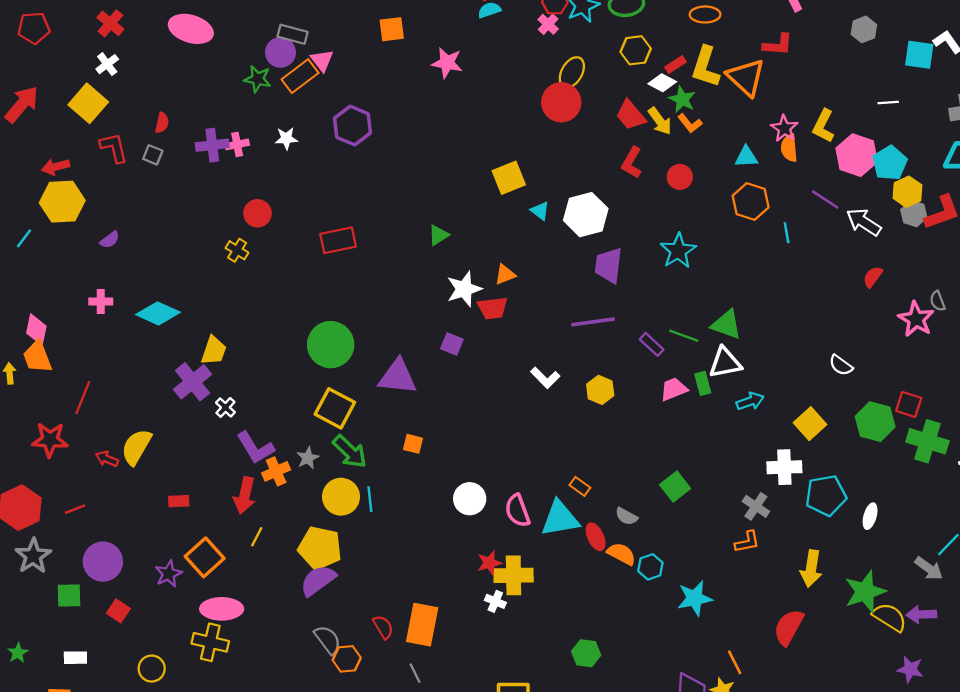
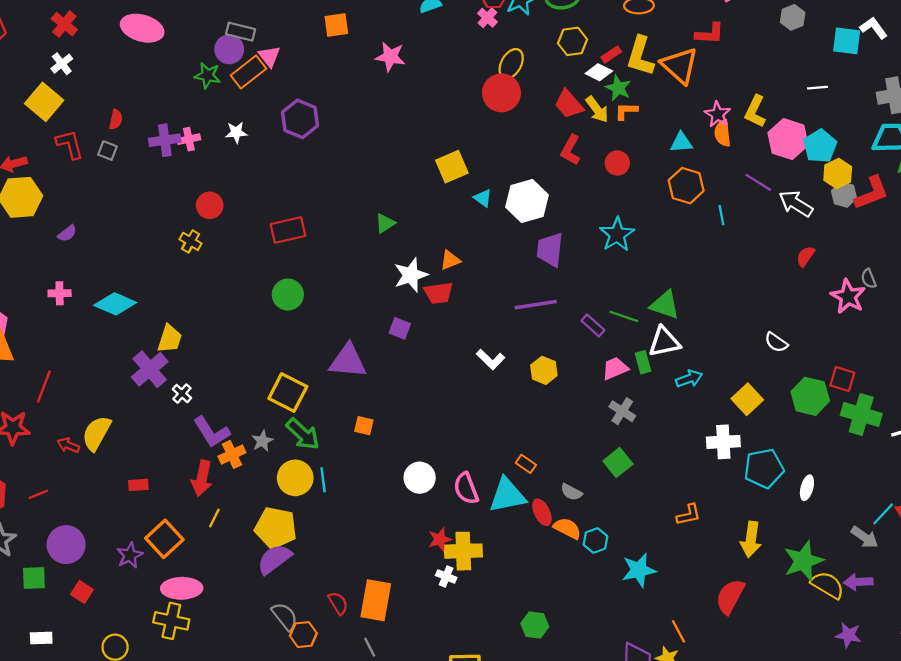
orange L-shape: (690, 123) -> (626, 111), turned 130
green circle: (331, 345) -> (288, 295), moved, size x0.7
gray cross: (756, 506) -> (622, 411), moved

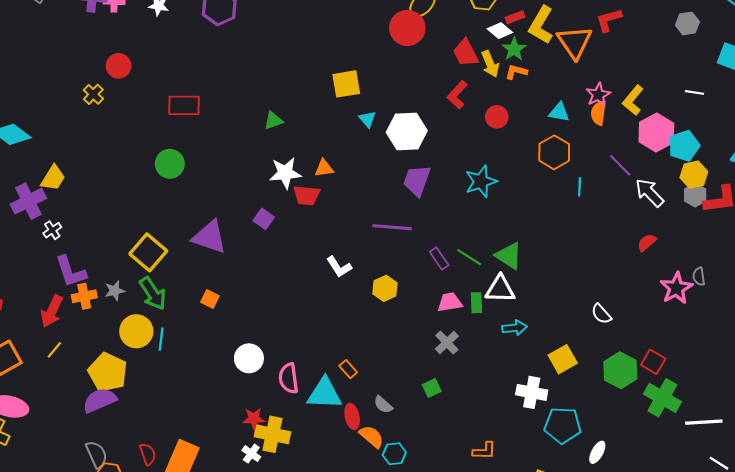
red L-shape: (710, 34) -> (609, 20), turned 148
green square: (618, 462) -> (432, 388), size x0.7

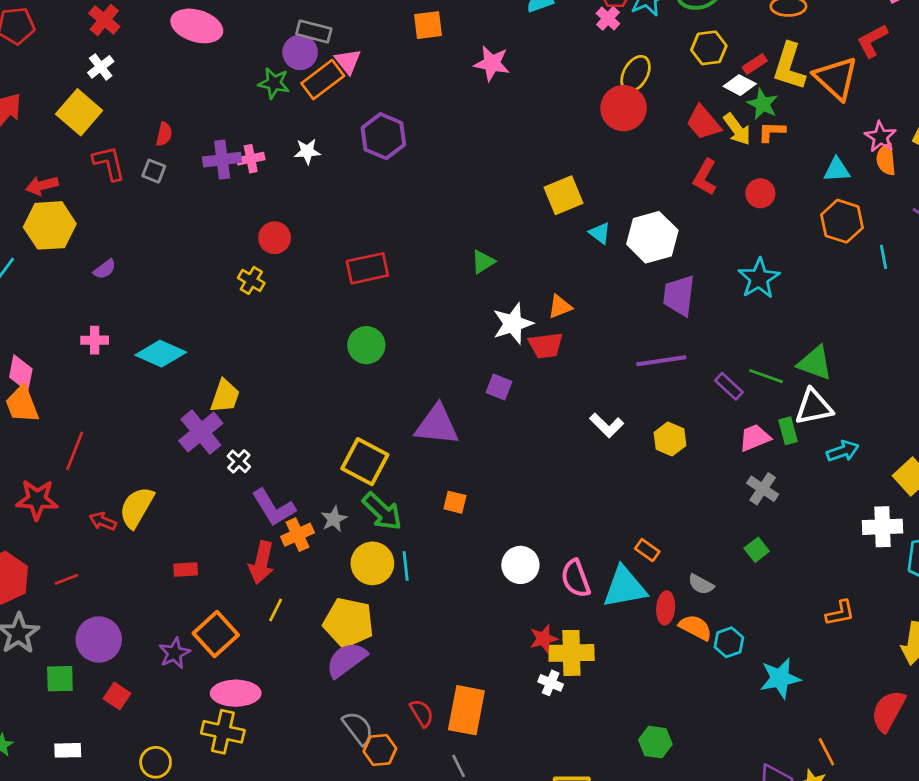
red ellipse: (352, 416) -> (666, 608), turned 30

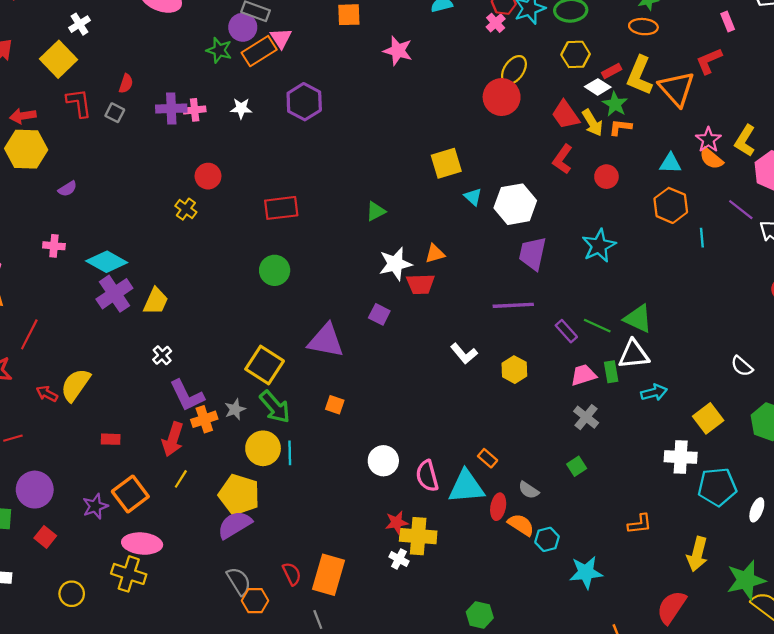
orange semicircle: (886, 159) -> (711, 159), turned -50
purple cross: (201, 432) -> (114, 294), moved

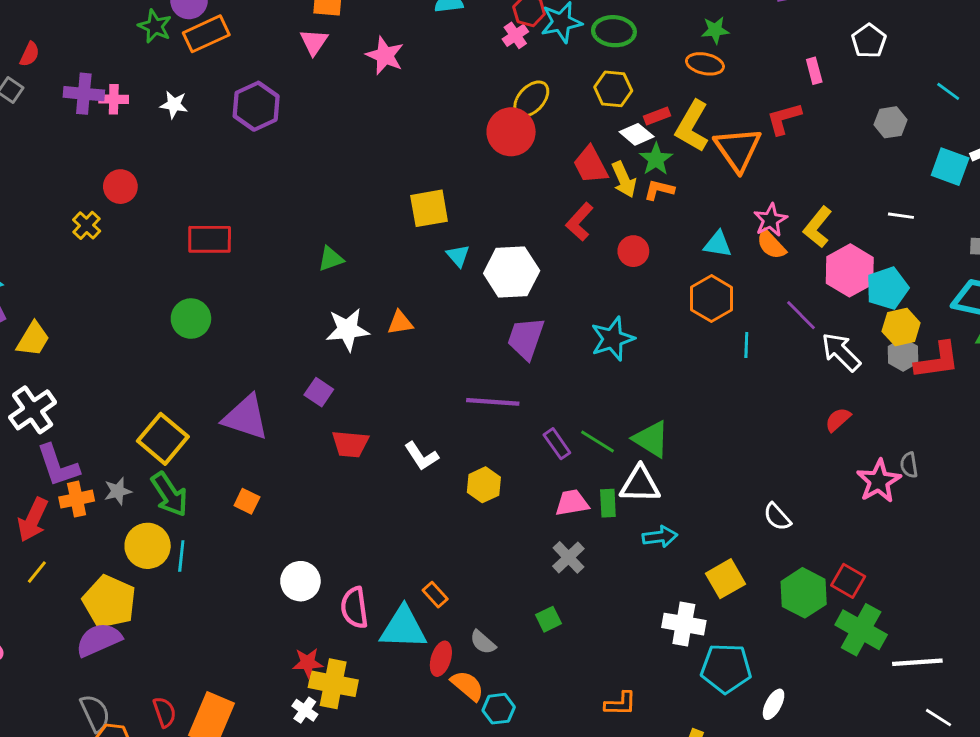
pink triangle: (281, 38) -> (314, 42), moved
red trapezoid: (420, 284) -> (350, 444), moved
white cross: (162, 355) -> (33, 410), size x1.8

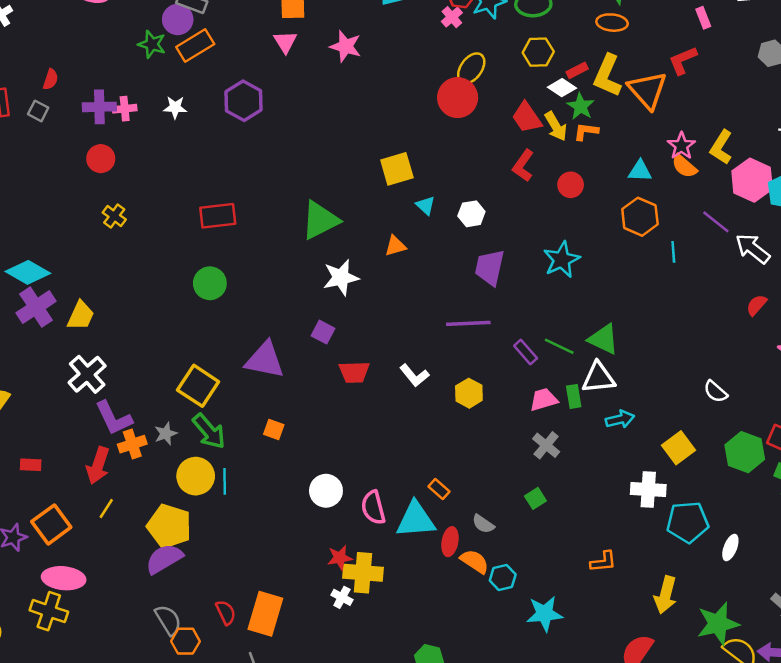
red circle: (120, 187) -> (101, 159), moved
green triangle: (331, 259) -> (320, 220), size x1.8
white hexagon: (512, 272) -> (471, 214), size x0.6
orange triangle: (400, 323) -> (395, 246), moved

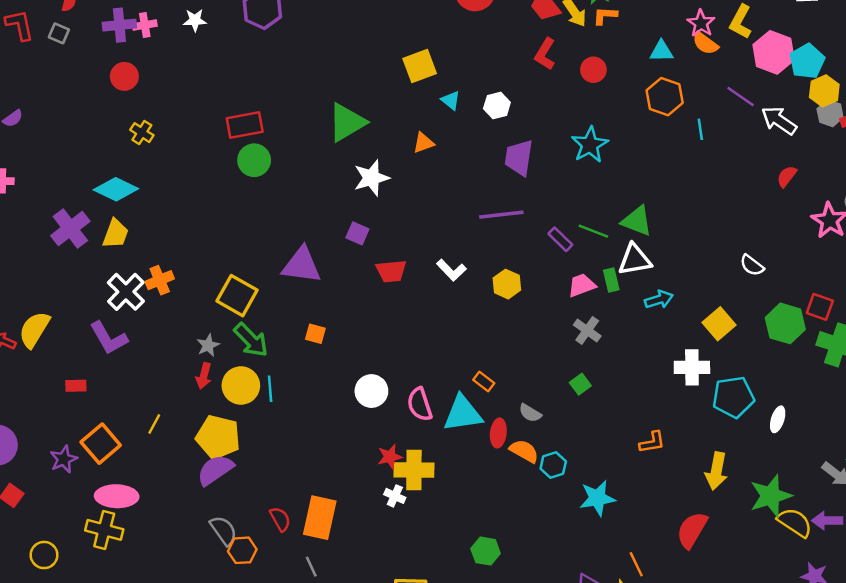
cyan diamond: (28, 272) -> (116, 189), moved
green circle: (210, 283) -> (254, 160), moved
purple L-shape: (114, 418) -> (109, 338), moved
orange cross: (132, 444) -> (160, 280), moved
red arrow: (98, 465) -> (204, 376), moved, size x0.7

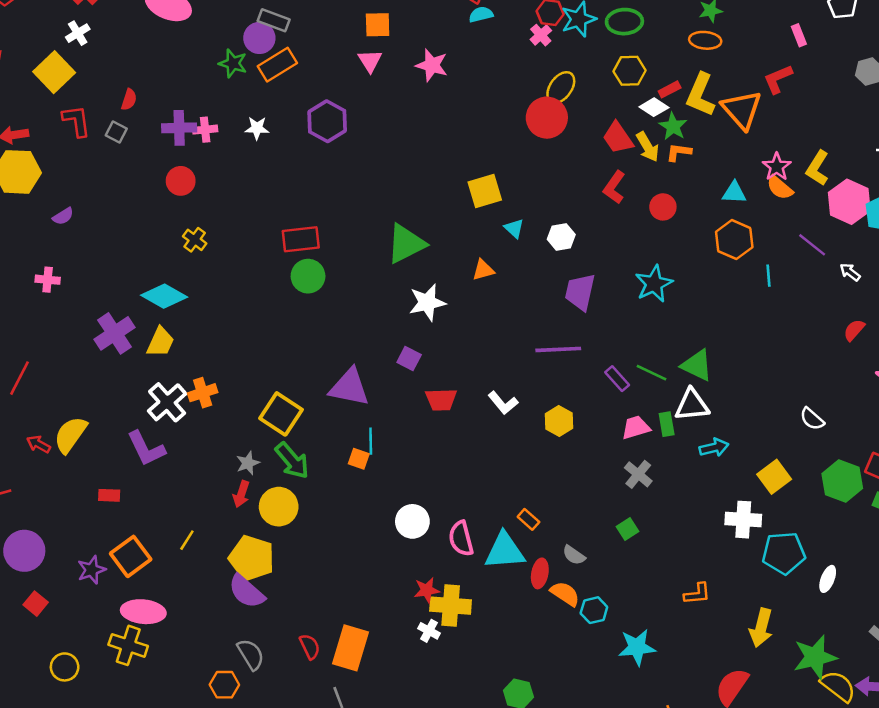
white arrow: (779, 121) -> (850, 272), size x0.6
cyan line: (270, 389) -> (371, 441), moved
purple semicircle: (215, 470) -> (246, 591), turned -108
orange hexagon: (242, 550) -> (224, 685), moved

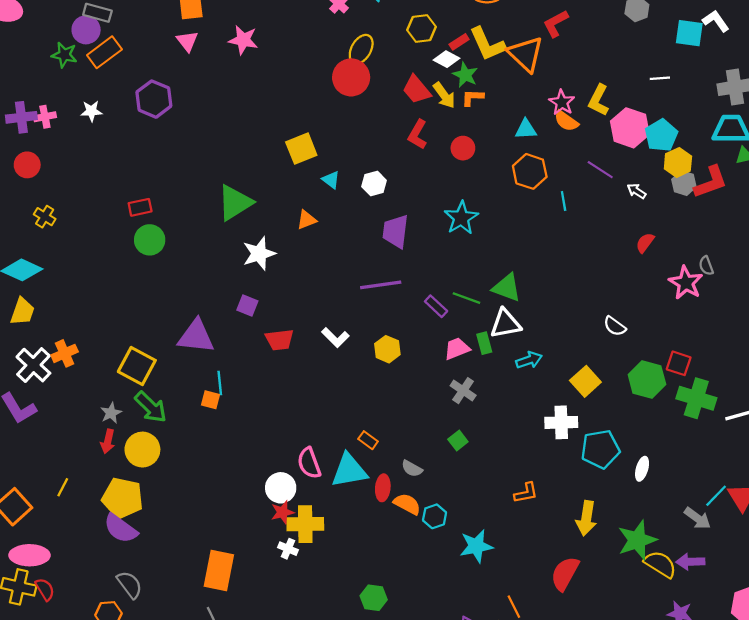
yellow L-shape: (701, 95) -> (487, 44), turned -42
red rectangle: (301, 239) -> (140, 207), size x0.7
white circle: (412, 521) -> (281, 488), moved
red semicircle: (310, 647) -> (45, 589), moved

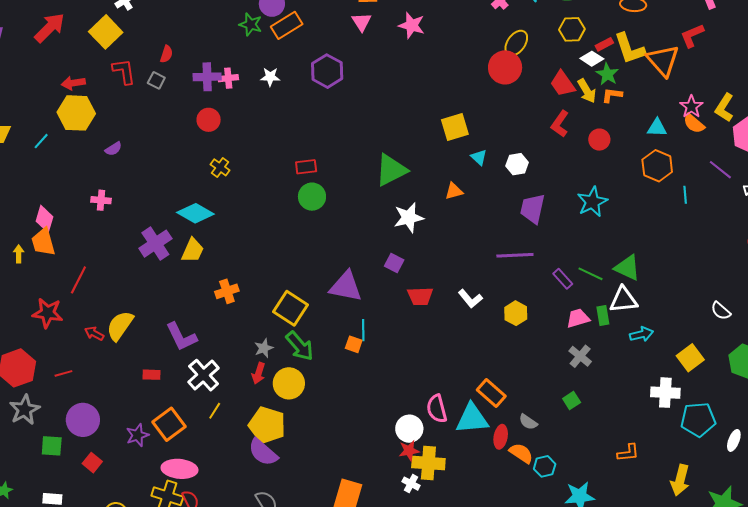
white cross: (33, 365) -> (204, 375), moved
orange rectangle: (368, 440) -> (491, 393), size x1.6

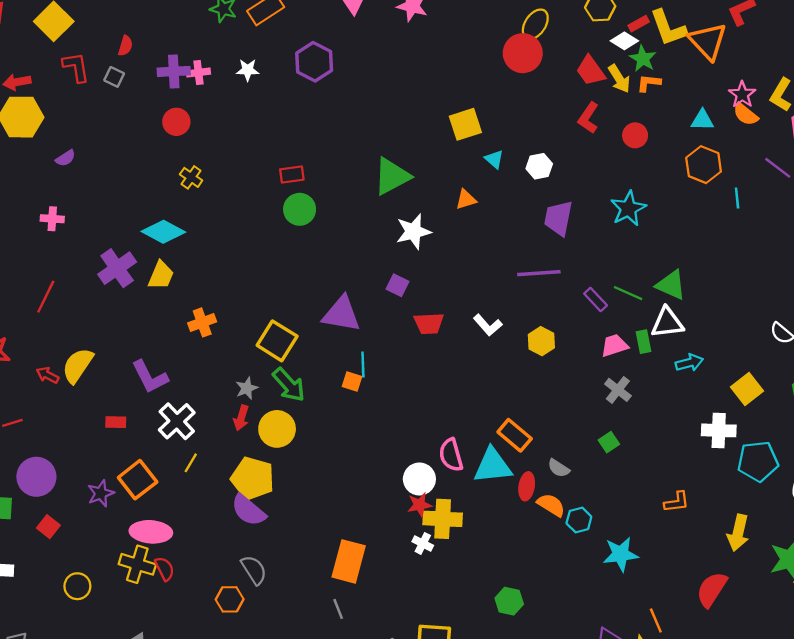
red line: (78, 280) -> (46, 297), moved

